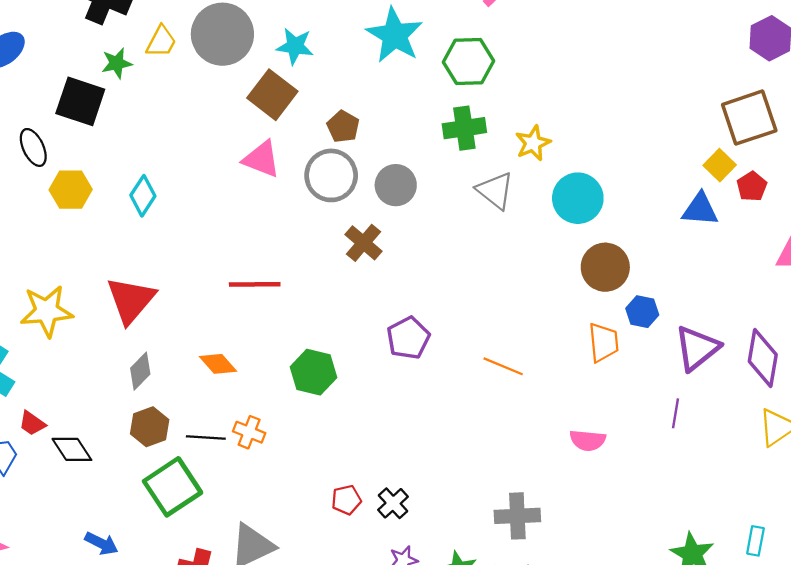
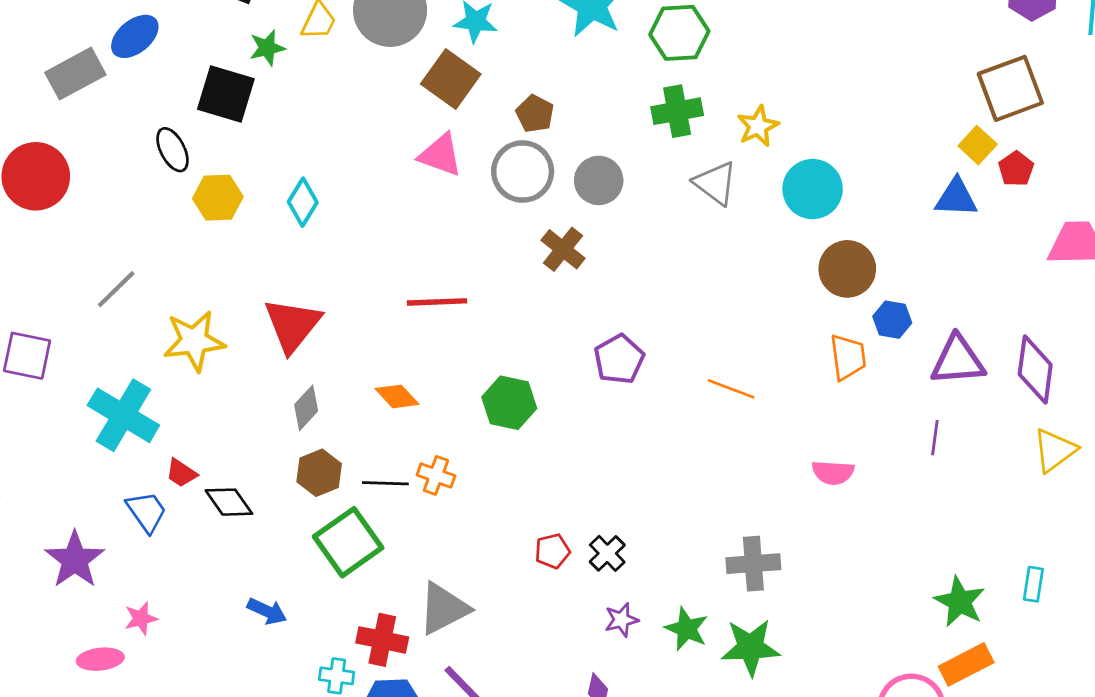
purple triangle: (697, 348) -> (958, 360), turned 36

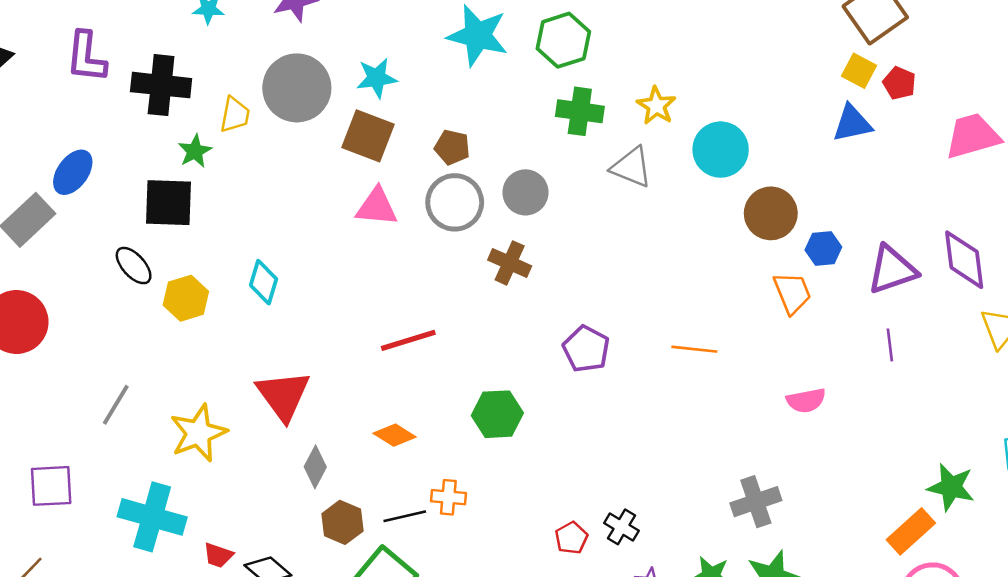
green cross: (677, 111) -> (580, 111), turned 33
orange rectangle: (966, 664) -> (911, 531), moved

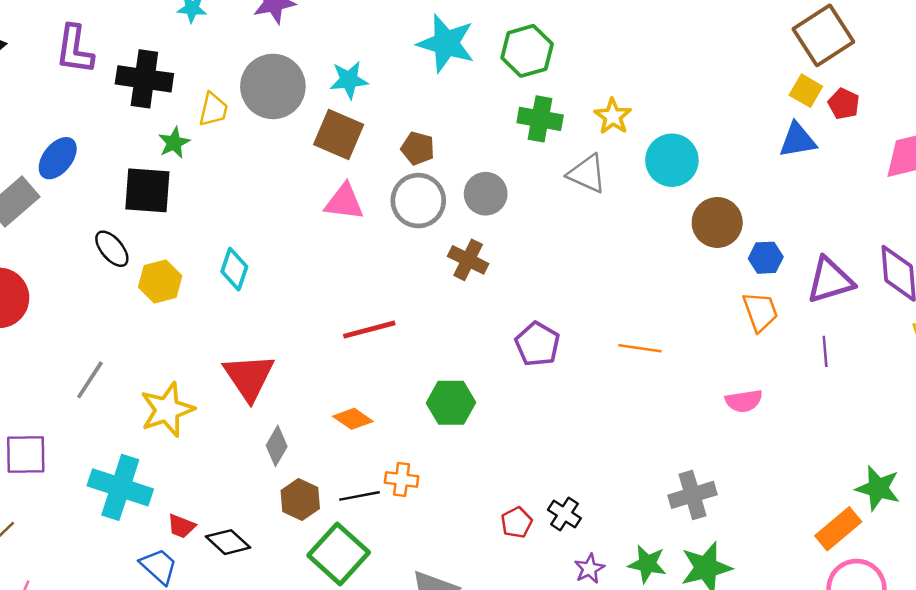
orange trapezoid: (792, 293) -> (760, 312), moved

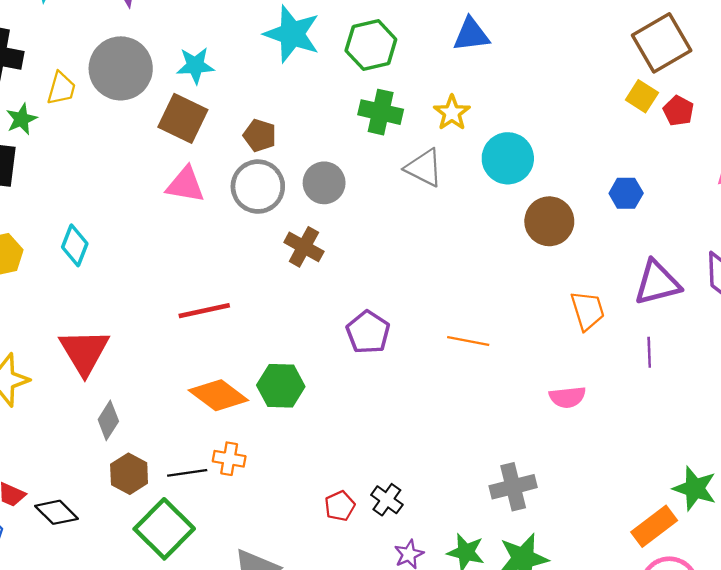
blue triangle: (798, 140) -> (471, 35), moved
blue hexagon: (766, 258) -> (626, 193), moved
orange diamond: (353, 419) -> (218, 395), moved, size x1.5

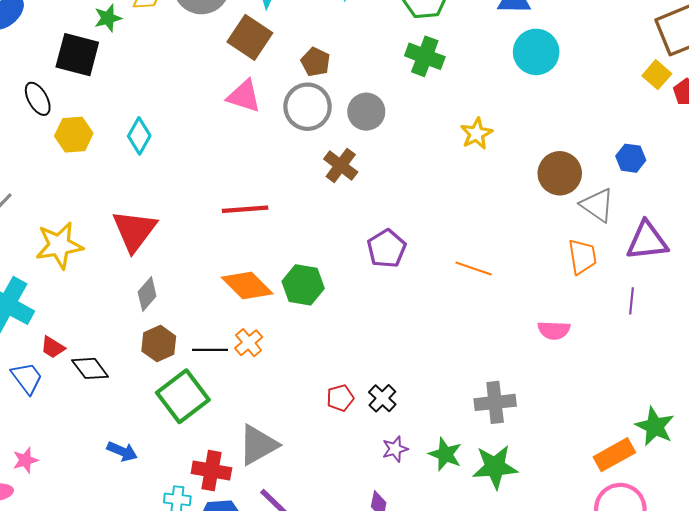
yellow star: (452, 113) -> (476, 134), moved
cyan circle: (508, 158) -> (536, 52), moved
gray triangle: (424, 168) -> (597, 205), moved
orange cross: (229, 459) -> (249, 343), turned 32

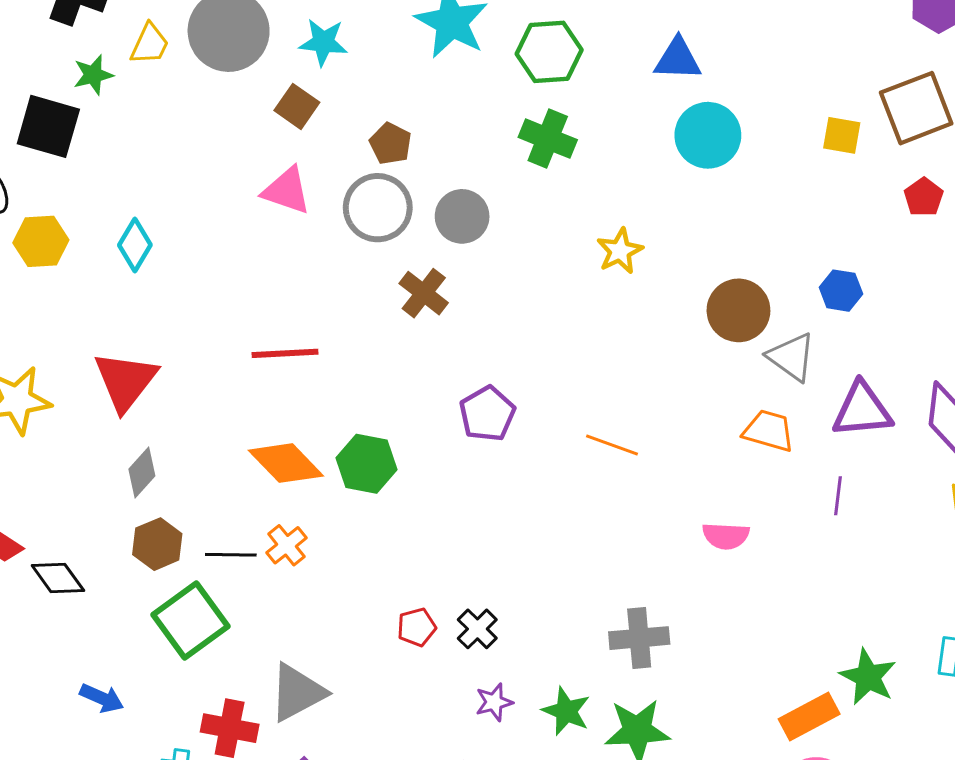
brown square: (250, 37) -> (297, 106), size x0.7
yellow square: (657, 75) -> (842, 135), moved, turned -32
orange trapezoid: (582, 257) -> (769, 431), turned -66

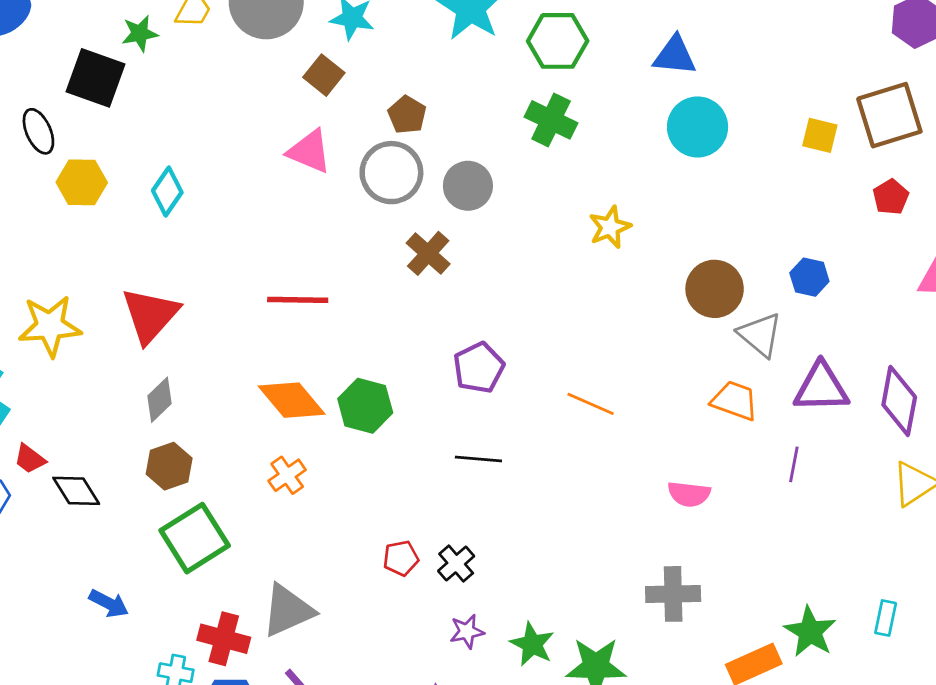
black line: (231, 555) -> (478, 459), moved
gray cross: (639, 638) -> (673, 594), moved

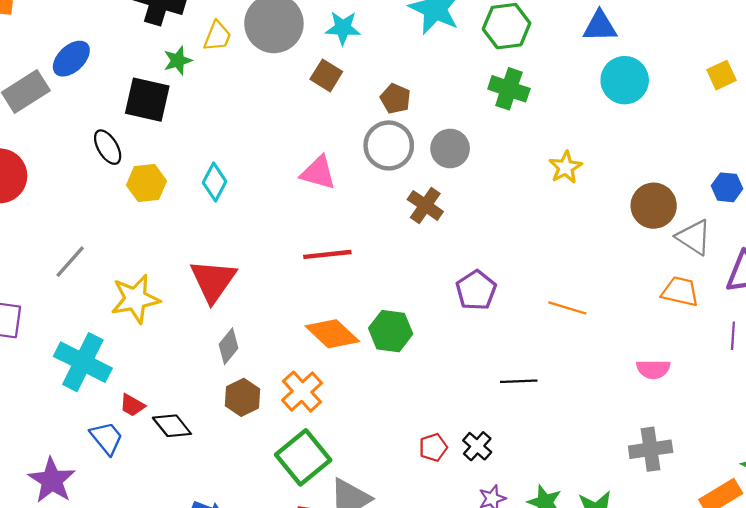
yellow square: (820, 135) -> (722, 75), turned -32
pink triangle: (309, 151) -> (318, 173), moved
black line: (478, 459) -> (519, 381), moved
orange cross: (287, 475) -> (302, 392), moved, size x1.4
green square: (195, 538) -> (303, 457), moved

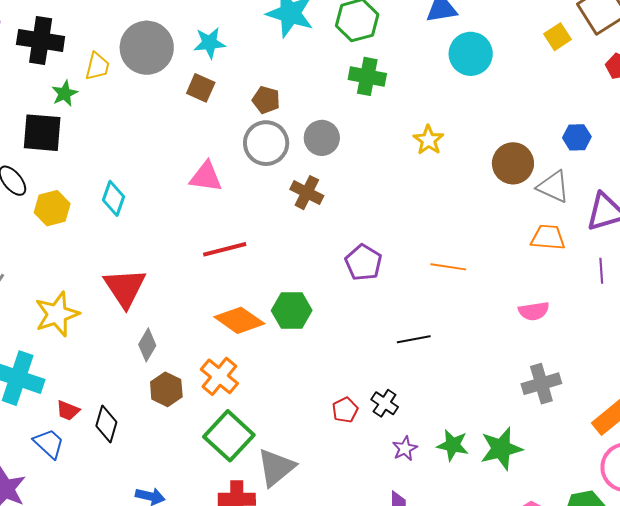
black diamond: (172, 426) -> (106, 424), turned 63

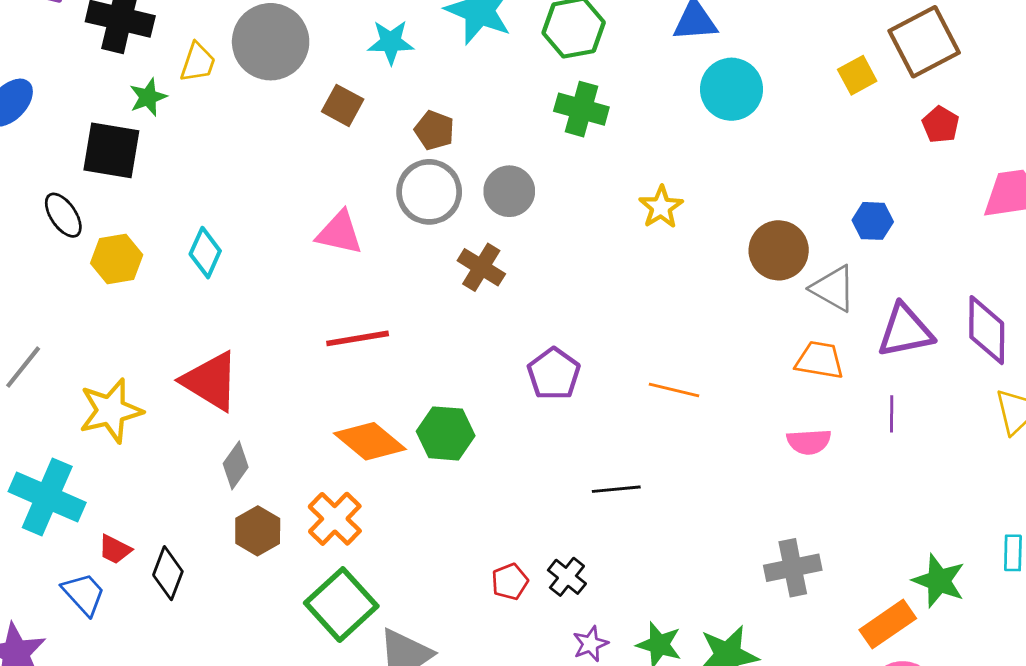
cyan star: (210, 43) -> (391, 42), moved
red triangle: (125, 288) -> (211, 381), turned -30
pink semicircle: (534, 311) -> (809, 442), moved

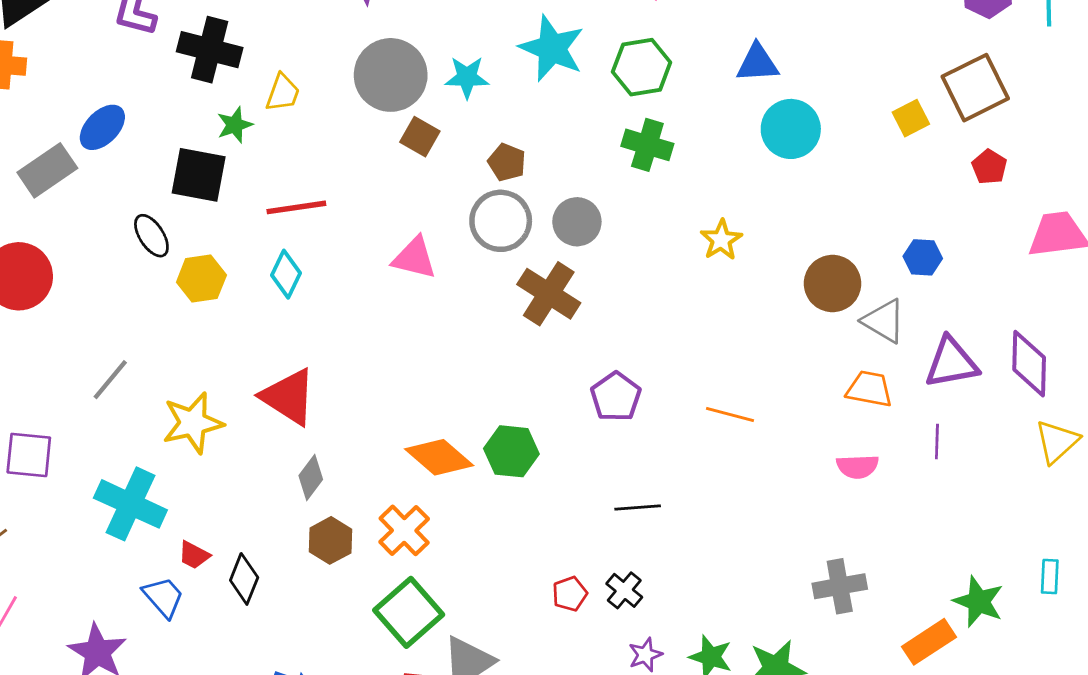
gray circle: (271, 42) -> (391, 75), moved
brown cross: (481, 267) -> (549, 294), size x1.4
red line: (358, 338) -> (296, 207), moved
black line: (616, 489) -> (638, 507), moved

